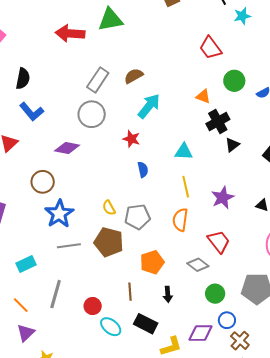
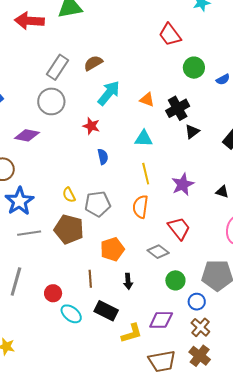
orange triangle: (203, 96) -> (147, 100), moved
blue circle: (227, 320) -> (197, 302), moved

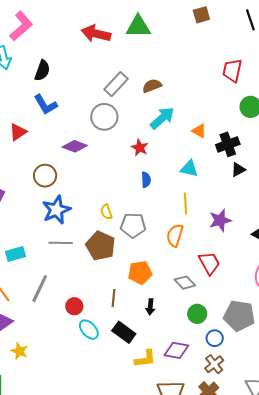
red trapezoid: (170, 35) -> (232, 70), turned 40

